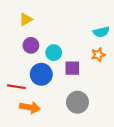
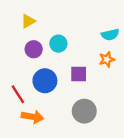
cyan circle: (54, 53) -> (58, 44), moved
red line: (16, 87) -> (18, 94), turned 48

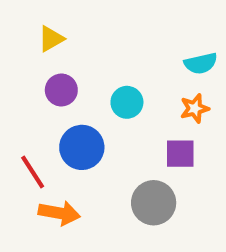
cyan circle: (58, 44) -> (127, 102), moved
purple square: (79, 74) -> (180, 154), moved

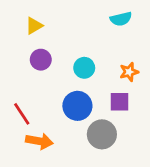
cyan semicircle: (201, 63) -> (121, 19), moved
blue circle: (82, 147) -> (77, 106), moved

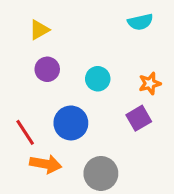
purple square: (120, 102) -> (139, 118), turned -30
blue circle: (77, 106) -> (71, 123), moved
gray circle: (102, 134) -> (101, 173), moved

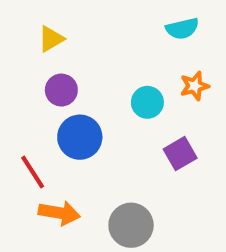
cyan circle: (98, 79) -> (147, 102), moved
orange star: (150, 83) -> (195, 86), moved
blue circle: (71, 123) -> (80, 137), moved

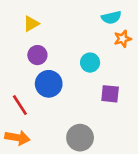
orange star: (195, 86) -> (123, 39), moved
purple square: (180, 154) -> (110, 94), turned 36
orange arrow: (59, 213) -> (17, 138), moved

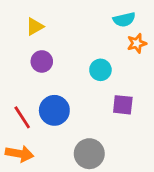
blue circle: (49, 84) -> (54, 110), moved

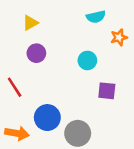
cyan semicircle: (124, 20) -> (96, 17), moved
blue circle: (54, 110) -> (47, 118), moved
red line: (22, 117) -> (15, 87), moved

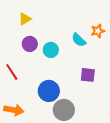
cyan semicircle: (96, 17) -> (79, 40), moved, turned 56
cyan circle: (87, 60) -> (51, 50), moved
blue circle: (47, 118) -> (49, 91), moved

